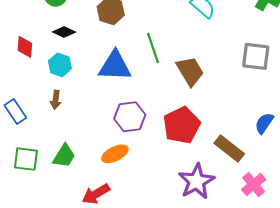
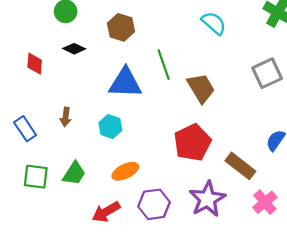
gray square: (256, 56) -> (267, 73), turned -32
cyan hexagon: (60, 65) -> (110, 127), moved
purple hexagon: (130, 117) -> (154, 204), moved

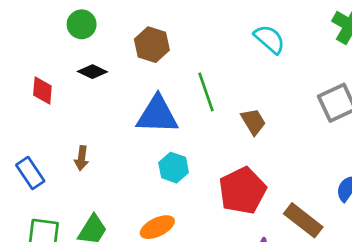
brown trapezoid: (201, 88) -> (253, 122), size x0.7
cyan hexagon: (110, 127) -> (174, 168), moved

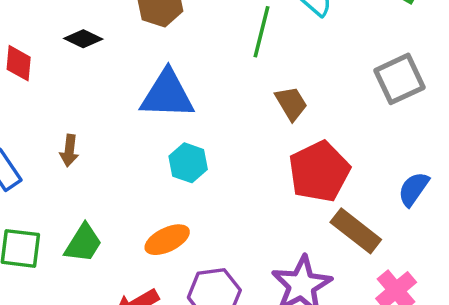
green line: (206, 92) -> (261, 32), moved, turned 33
red pentagon: (242, 191) -> (319, 172), moved

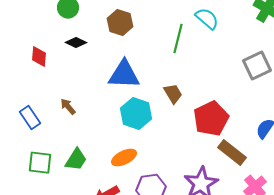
brown trapezoid: (291, 103) -> (173, 94), moved
brown arrow: (69, 151) -> (68, 107), turned 132
cyan hexagon: (188, 163) -> (136, 114), size x1.4

